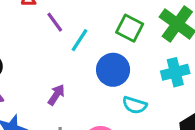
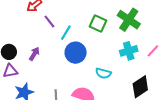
blue circle: (113, 70) -> (76, 53), moved
purple arrow: (56, 95) -> (34, 54), moved

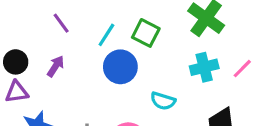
purple line: (49, 22) -> (61, 23), moved
green square: (98, 24) -> (146, 33), moved

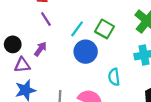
purple triangle: (17, 92) -> (22, 65), moved
cyan semicircle: (163, 101) -> (114, 77), turned 63

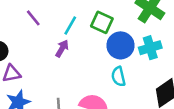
purple arrow: (40, 49) -> (62, 49), moved
blue circle: (86, 52) -> (121, 45), moved

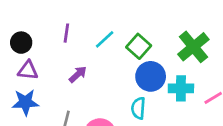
purple line: (33, 18) -> (66, 33), moved, turned 30
purple arrow: (62, 49) -> (78, 74), moved

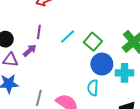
purple arrow: (78, 74) -> (30, 50), moved

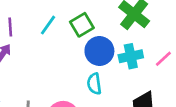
green square: (93, 42) -> (82, 25), turned 30

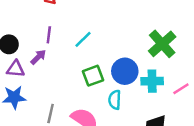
green square: (82, 25) -> (93, 76), moved

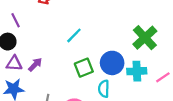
purple line: (49, 35) -> (16, 20), moved, turned -32
purple arrow: (38, 57) -> (35, 65), moved

